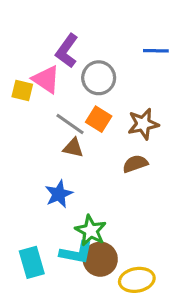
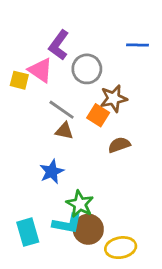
orange square: (99, 119) -> (98, 115), moved
brown star: (143, 124) -> (114, 98), moved

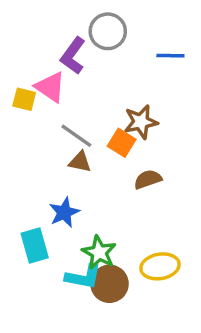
gray circle: (87, 69) -> (108, 31), moved
cyan rectangle: (28, 232) -> (35, 246), moved
yellow ellipse: (121, 248) -> (160, 266), moved

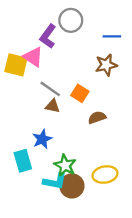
yellow square: (24, 99) -> (16, 65), size x1.5
brown star: (141, 122) -> (106, 65), moved

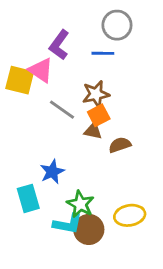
gray circle: (71, 20) -> (117, 25), moved
blue line: (112, 36) -> (103, 53), moved
brown star: (106, 65) -> (96, 94), moved
orange square: (80, 93) -> (99, 115), turned 30
brown triangle: (52, 106) -> (93, 131), moved

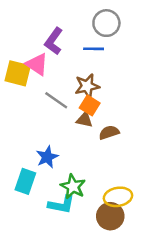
orange square: (99, 115) -> (90, 105), turned -30
cyan rectangle: (28, 198) -> (25, 181), turned 35
brown circle: (89, 229) -> (110, 216), moved

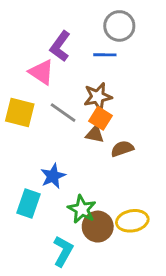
yellow square: (18, 73) -> (20, 113), moved
cyan L-shape: (61, 205) -> (63, 251), moved, turned -72
brown circle: (110, 216) -> (98, 227), moved

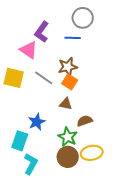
brown triangle: (95, 134) -> (66, 104), moved
brown semicircle: (122, 149) -> (85, 121), moved
green star: (82, 209) -> (68, 137), moved
cyan L-shape: (63, 251) -> (31, 164), moved

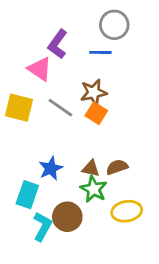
brown triangle: (66, 104) -> (91, 168), moved
brown circle: (68, 157) -> (67, 217), moved

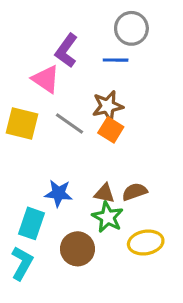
blue star: (51, 168) -> (58, 193), turned 30
cyan L-shape: (42, 226) -> (22, 263), moved

